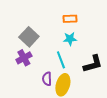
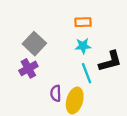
cyan line: (61, 60) -> (87, 73), moved
black L-shape: (93, 64) -> (110, 61), moved

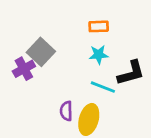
purple cross: (28, 68) -> (24, 69), moved
cyan line: (87, 73) -> (103, 87), turned -48

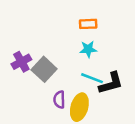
gray square: (41, 52) -> (44, 69), moved
black L-shape: (131, 73) -> (111, 83), moved

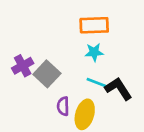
orange rectangle: (88, 24) -> (94, 25), size x1.5
black L-shape: (111, 83) -> (118, 89), turned -108

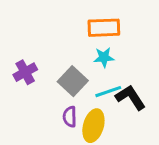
gray square: (47, 74) -> (73, 81), moved
cyan line: (98, 83) -> (108, 92), turned -40

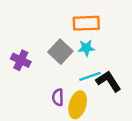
purple cross: (25, 72) -> (21, 60), turned -36
gray square: (73, 81) -> (60, 52), moved

